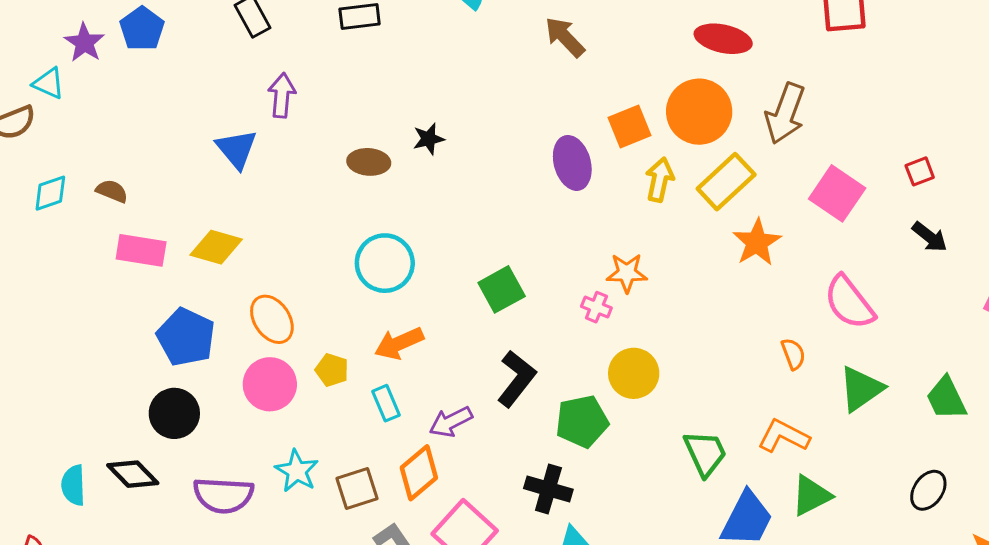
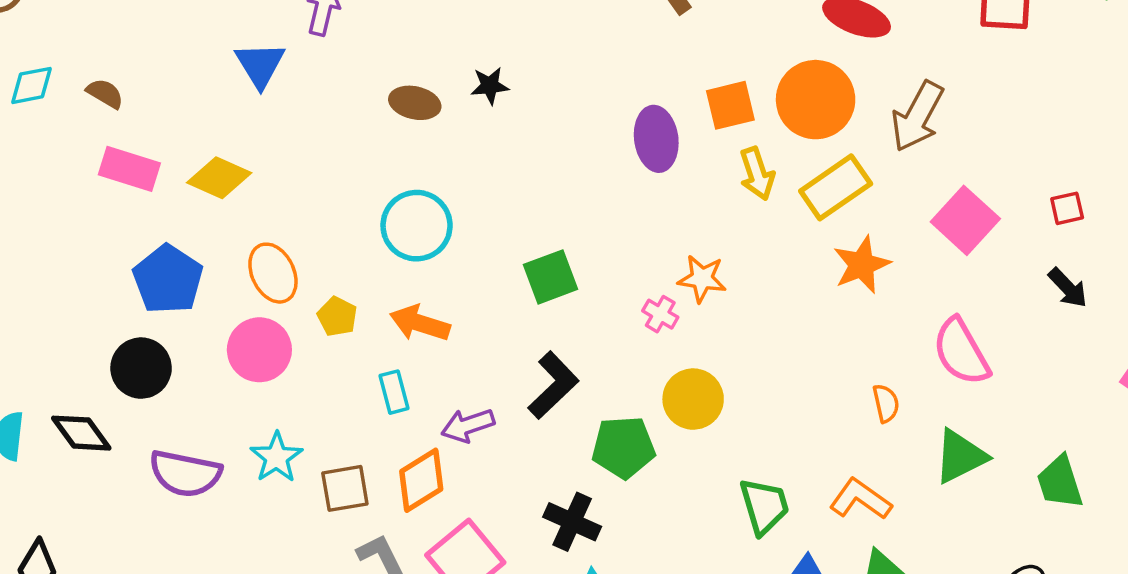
yellow arrow: (660, 180) -> (757, 174), turned 141
orange arrow: (399, 343) -> (420, 323), turned 33
yellow pentagon: (332, 370) -> (337, 317), moved

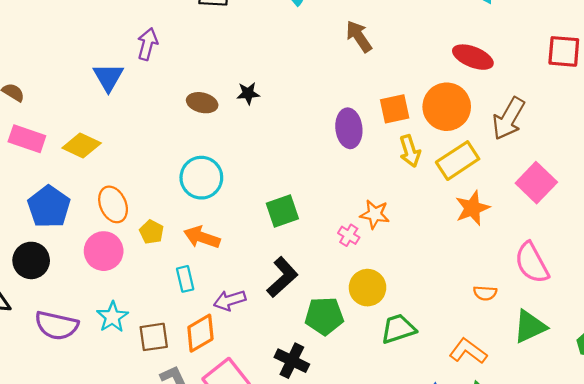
orange semicircle: (886, 403) -> (485, 293), turned 105
green trapezoid: (764, 506) -> (398, 329), moved, turned -93

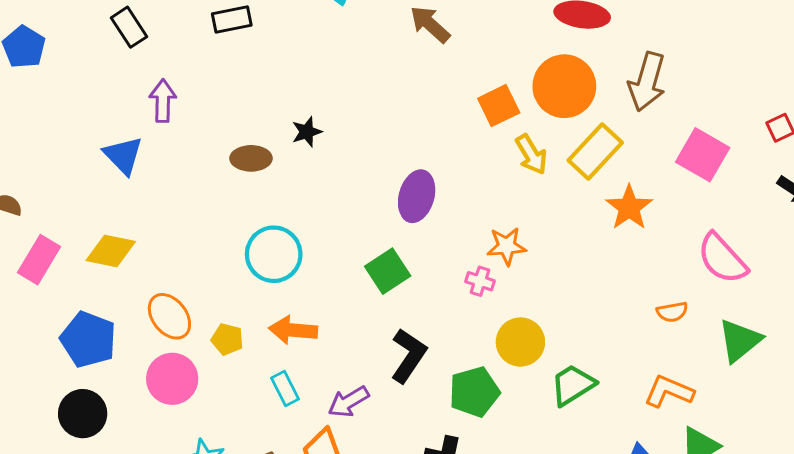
purple ellipse: (349, 128) -> (417, 196), moved, turned 36
pink rectangle: (27, 139) -> (39, 260), turned -64

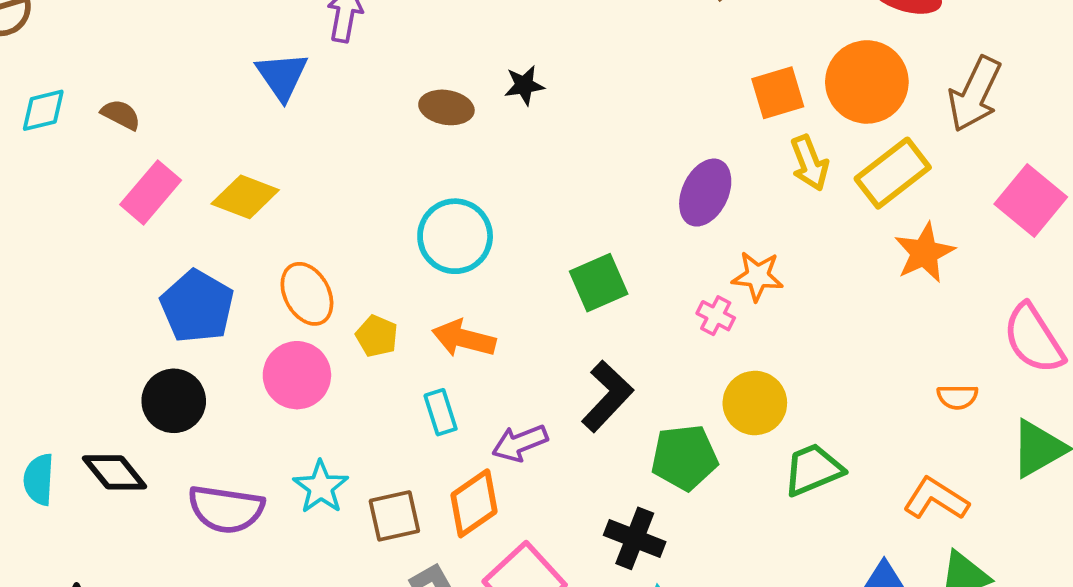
purple ellipse: (417, 196) -> (705, 193), moved

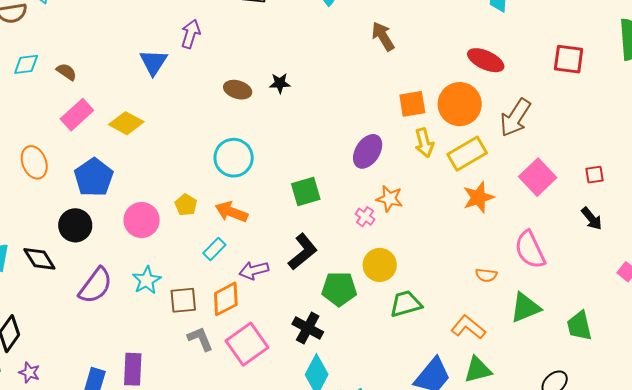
orange ellipse: (307, 294) -> (34, 162), moved
cyan rectangle: (441, 412) -> (214, 249), turned 55
purple semicircle: (226, 509) -> (95, 286), turned -69

